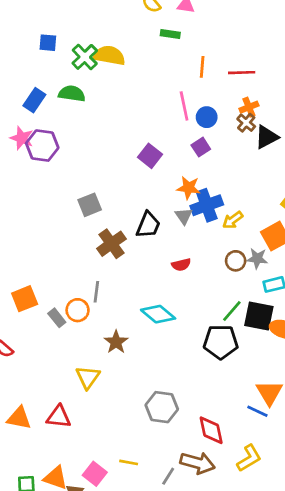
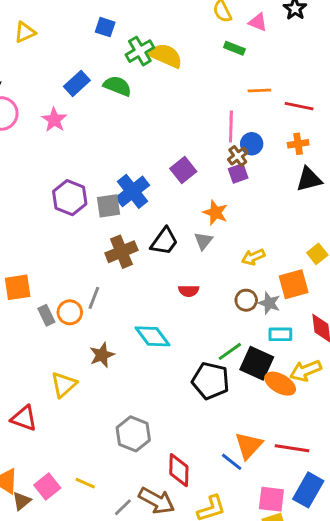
orange line: (202, 67) -> (259, 91), turned 70
brown cross: (246, 123) -> (238, 156), moved
purple hexagon: (42, 146) -> (70, 198), moved
blue cross: (207, 205) -> (133, 191), moved, turned -32

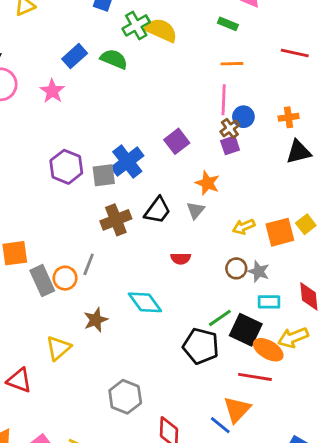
orange line: (259, 91) -> (232, 64), moved
red line: (299, 106) -> (295, 53), moved
orange square: (294, 284) -> (280, 232), moved
gray rectangle: (46, 315) -> (42, 281), size x1.5
red line: (292, 448) -> (255, 377), moved

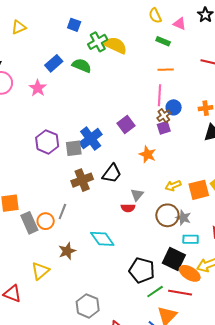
gray triangle: (196, 210) -> (137, 195), moved
brown circle: (236, 268) -> (167, 215), size x1.5
green line: (220, 318) -> (155, 292), moved

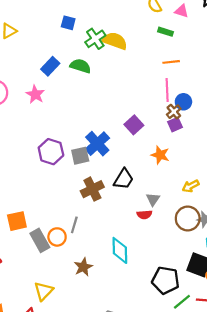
cyan diamond: (102, 239) -> (120, 250), turned 40
yellow triangle: (40, 271) -> (43, 291), moved

